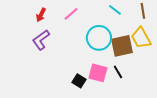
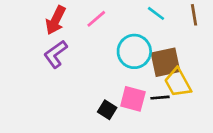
red arrow: (41, 15) -> (56, 20), size x1.5
yellow trapezoid: (141, 38) -> (178, 83), moved
black line: (118, 72) -> (160, 98), turned -64

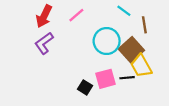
brown line: (194, 15) -> (144, 25), moved
brown square: (166, 62) -> (131, 50), turned -30
pink square: (133, 99) -> (106, 79), turned -30

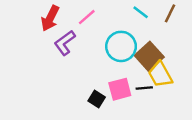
brown line: (144, 25) -> (170, 13), moved, turned 35
purple L-shape: (44, 43) -> (65, 43), moved

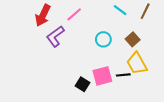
cyan circle: (121, 46) -> (103, 39), size x0.6
brown square: (149, 56) -> (133, 39), moved, size x0.6

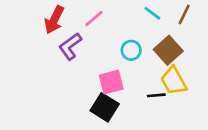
brown square: (133, 39) -> (168, 50), size x1.5
pink square: (102, 76) -> (111, 82), moved
black square: (83, 84) -> (105, 107), size x1.5

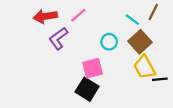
cyan line: (152, 13) -> (132, 20), moved
red arrow: (54, 20) -> (45, 16), turned 55
black line: (156, 95) -> (160, 79), moved

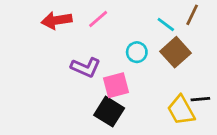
purple L-shape: (58, 38) -> (86, 67), moved, turned -120
yellow trapezoid: (144, 67) -> (181, 110), moved

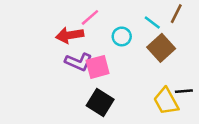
red arrow: (57, 20) -> (70, 35), moved
cyan circle: (137, 52) -> (122, 36), moved
pink square: (116, 85) -> (98, 67), moved

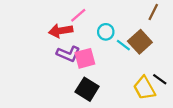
cyan line: (152, 22) -> (123, 45), moved
black line: (184, 91) -> (160, 79), turned 40

